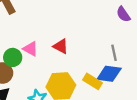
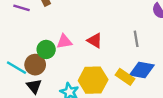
pink triangle: (30, 49) -> (64, 42), turned -42
gray line: (114, 53) -> (136, 39), moved

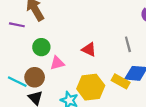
pink triangle: (64, 42) -> (57, 63), moved
green circle: (46, 49) -> (41, 47), moved

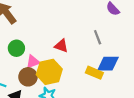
brown circle: (35, 77) -> (28, 77), moved
yellow hexagon: (91, 87) -> (49, 72), moved

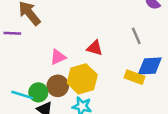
green circle: (16, 48) -> (38, 92), moved
pink triangle: (33, 62) -> (58, 57), moved

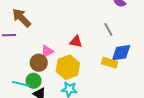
brown circle: (58, 86) -> (39, 63), moved

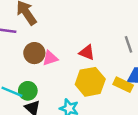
brown circle: (39, 63) -> (34, 53), moved
yellow hexagon: (68, 67) -> (90, 82), moved

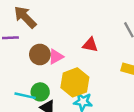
yellow hexagon: (90, 82) -> (75, 82), moved

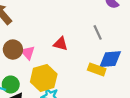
pink triangle: (56, 57) -> (28, 53), turned -48

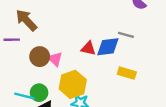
gray line: (98, 32) -> (126, 35), turned -48
blue diamond: (110, 59) -> (108, 47), moved

